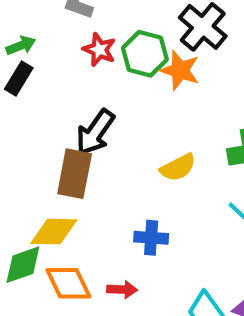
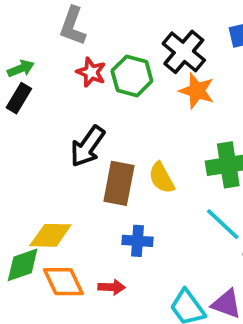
orange star: (180, 70) -> (197, 91), moved
yellow semicircle: (178, 167) -> (162, 178), turned 88
brown rectangle: (75, 174) -> (119, 183), moved

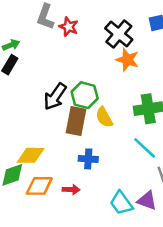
red star: (91, 72) -> (69, 27), moved
green hexagon: (132, 76) -> (85, 95), moved
orange diamond: (63, 282) -> (39, 186), turned -64

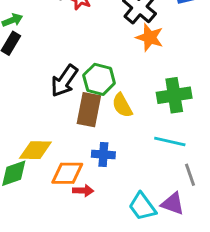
cyan line: (145, 148) -> (170, 141), turned -30
orange diamond: (39, 186) -> (67, 173), moved

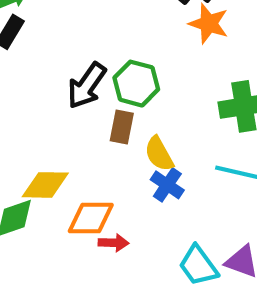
yellow semicircle: (122, 105) -> (159, 154), moved
brown rectangle: (89, 110) -> (122, 127), size x0.7
blue cross: (103, 154) -> (167, 185), moved, turned 30

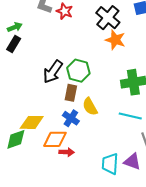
blue cross: (167, 185) -> (71, 118), moved
cyan trapezoid: (198, 266) -> (110, 164), turned 40

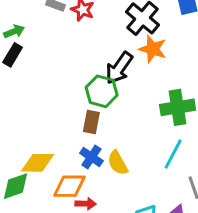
black arrow: (53, 72) -> (119, 68), moved
yellow semicircle: (90, 107) -> (118, 163), moved
cyan line: (130, 116) -> (173, 154), turned -75

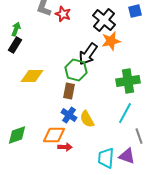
green arrow: (14, 31) -> (16, 29), turned -48
orange star: (153, 49) -> (111, 41), turned -30
yellow diamond: (37, 163) -> (32, 76), moved

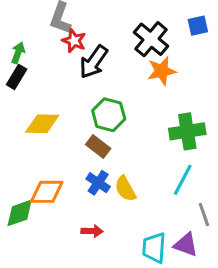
red star: (63, 14) -> (74, 41), moved
black arrow: (88, 54) -> (94, 62), moved
brown rectangle: (69, 91) -> (98, 146), turned -63
orange diamond: (54, 135) -> (47, 192), moved

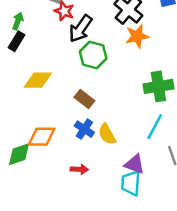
green hexagon: (109, 115) -> (93, 55), moved
purple triangle: (186, 245) -> (135, 164), moved

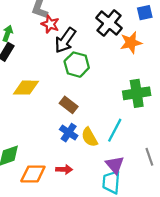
orange star: (137, 36) -> (131, 43), moved
cyan line: (155, 127) -> (115, 130), moved
orange diamond: (42, 137) -> (33, 174), moved
purple triangle: (135, 164) -> (115, 165), turned 30

